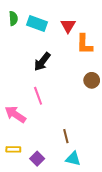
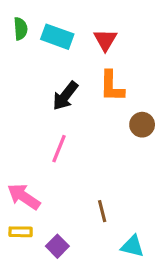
orange L-shape: (84, 44) -> (112, 86), moved
pink line: (38, 96) -> (59, 149), turned 42
pink arrow: (15, 114) -> (24, 197), moved
cyan triangle: (73, 159) -> (132, 246), moved

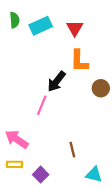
cyan rectangle: (57, 37) -> (41, 26), turned -45
black arrow: (65, 96) -> (57, 81), moved

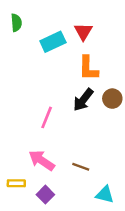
cyan rectangle: (41, 26) -> (53, 42), moved
black arrow: (57, 81) -> (83, 100), moved
pink arrow: (17, 139) -> (42, 160), moved
brown line: (72, 150) -> (81, 167), turned -56

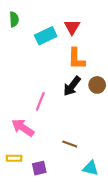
pink arrow: (42, 160) -> (23, 128), moved
purple square: (45, 195) -> (39, 168), turned 32

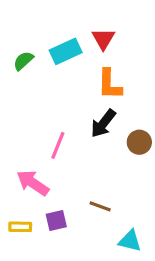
green semicircle: (14, 19) -> (23, 61), moved, turned -128
brown circle: (97, 85) -> (139, 142), moved
purple square: (39, 168) -> (56, 221), moved

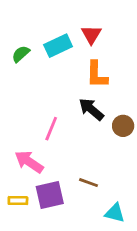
black arrow: (103, 123) -> (91, 109), turned 92
purple square: (56, 221) -> (50, 195), size x1.5

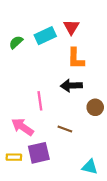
black arrow: (91, 109) -> (71, 86), turned -42
brown circle: (123, 126) -> (95, 107), moved
pink line: (51, 129) -> (40, 101), turned -30
brown line: (88, 183) -> (65, 129), moved

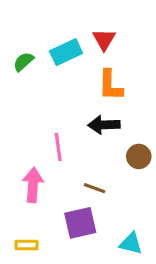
pink arrow: (23, 127) -> (33, 185), turned 60
purple square: (39, 153) -> (80, 223), moved
yellow rectangle: (14, 157) -> (27, 245), moved

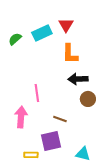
black arrow: (104, 125) -> (78, 79), moved
yellow rectangle: (27, 245) -> (31, 155), moved

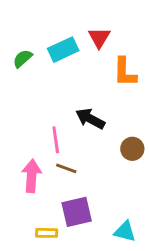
orange L-shape: (70, 54) -> (125, 72), moved
black arrow: (78, 79) -> (90, 119), moved, turned 30
brown line: (60, 119) -> (66, 168), moved

